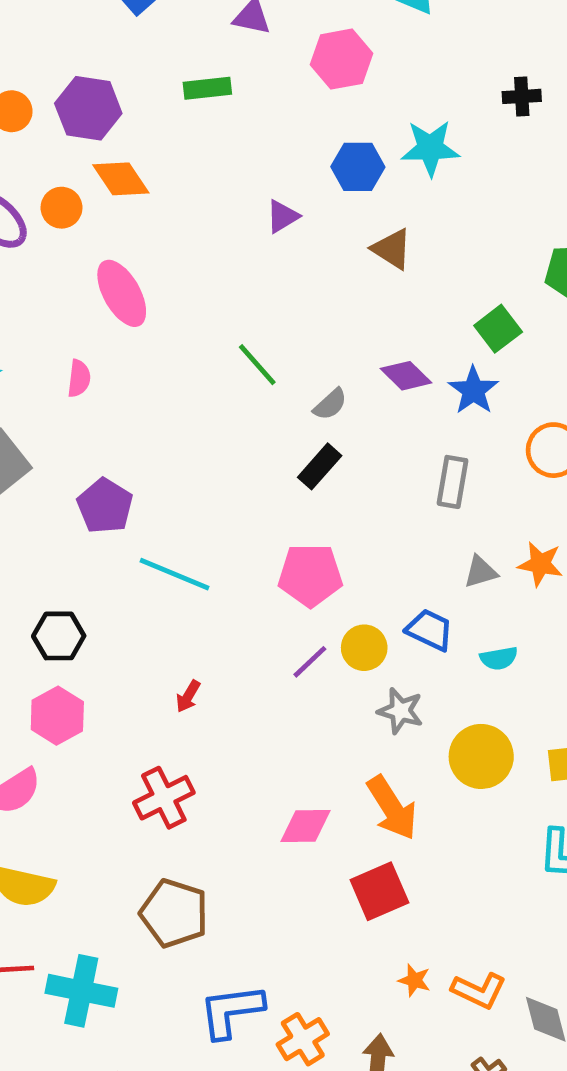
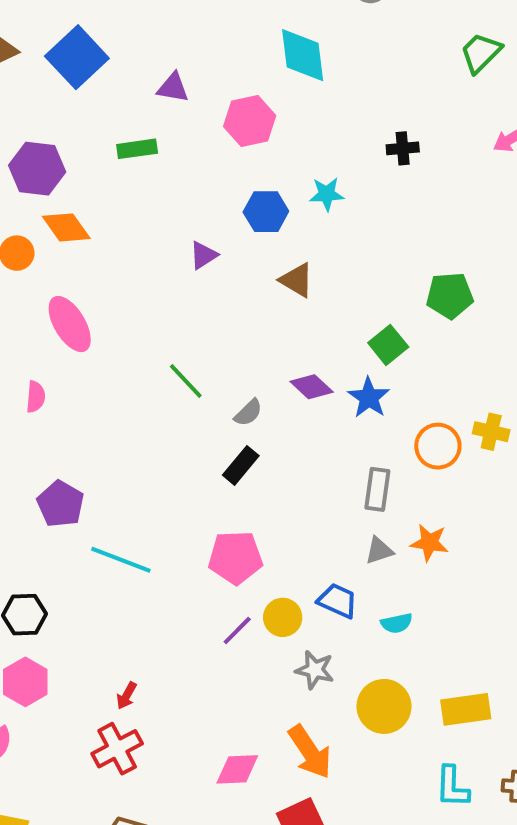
cyan star: (430, 148) -> (327, 194), size x0.7
gray rectangle: (453, 482) -> (377, 489), moved
red arrow: (188, 696) -> (127, 696), moved

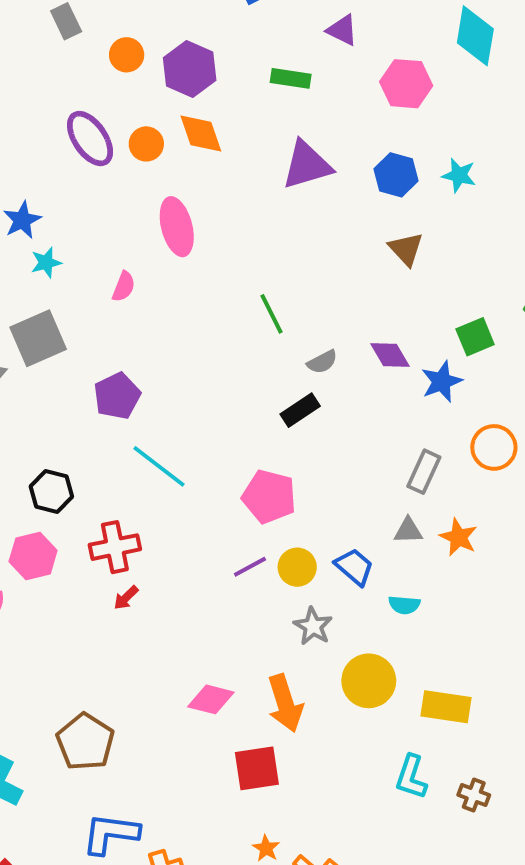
purple triangle: (203, 255) -> (307, 165), moved, size x1.8
red cross: (117, 749) -> (115, 547), moved

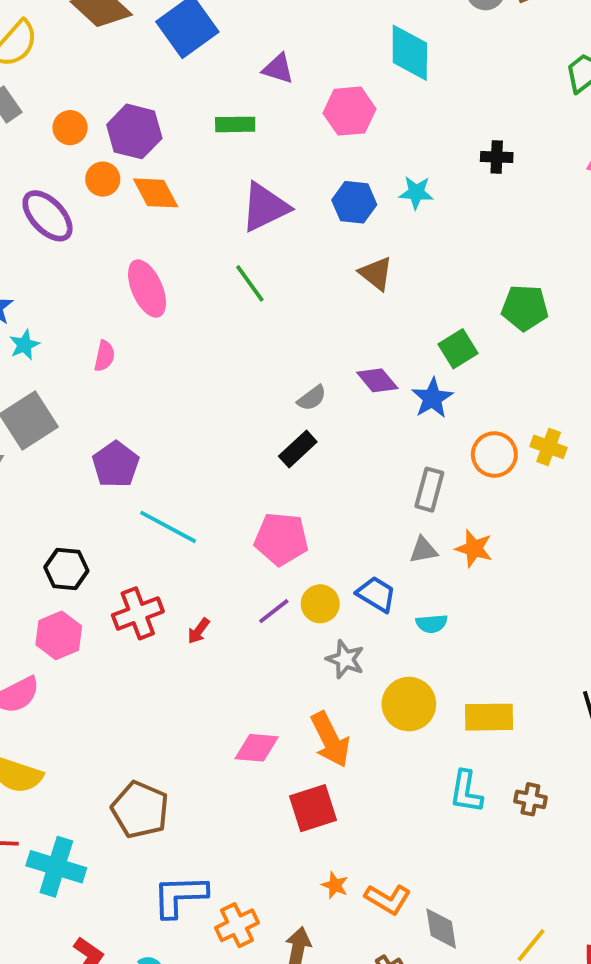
orange circle: (146, 144) -> (103, 179), moved
green line: (271, 314) -> (250, 283), moved
red arrow: (126, 598) -> (199, 631), moved

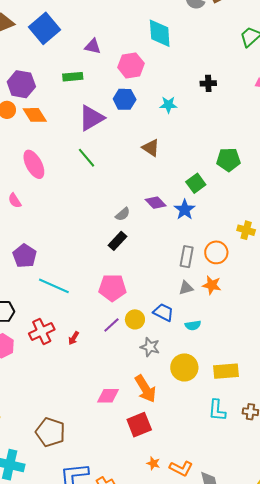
blue hexagon: (354, 202) -> (125, 99), moved
pink semicircle: (104, 356) -> (15, 201), turned 140
orange circle: (494, 454) -> (216, 252), moved

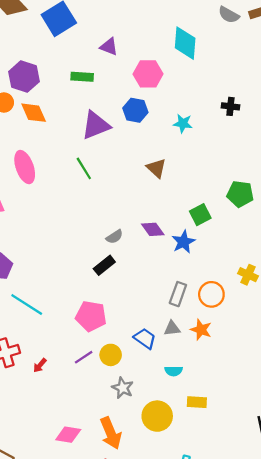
blue trapezoid: (163, 312) -> (145, 338), moved
yellow rectangle: (226, 371) -> (197, 402), moved, size x0.7

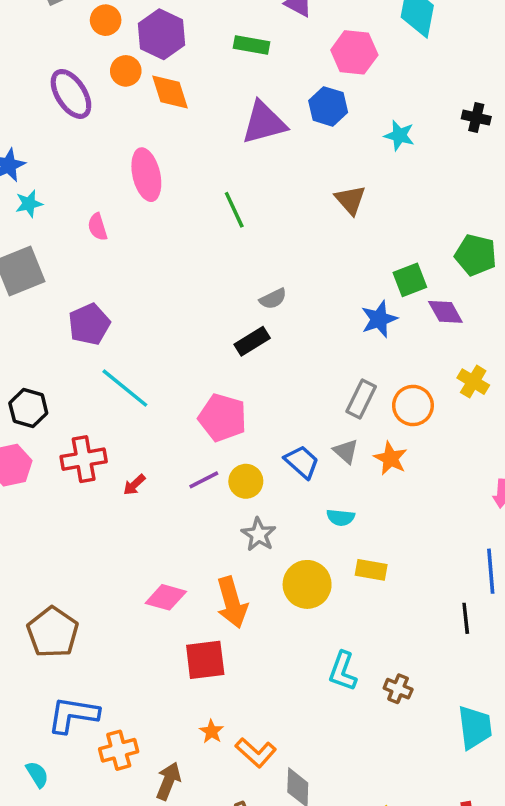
green line: (84, 168) -> (234, 210), moved
purple diamond: (153, 229) -> (445, 312), moved
gray triangle: (172, 328) -> (346, 451), turned 42

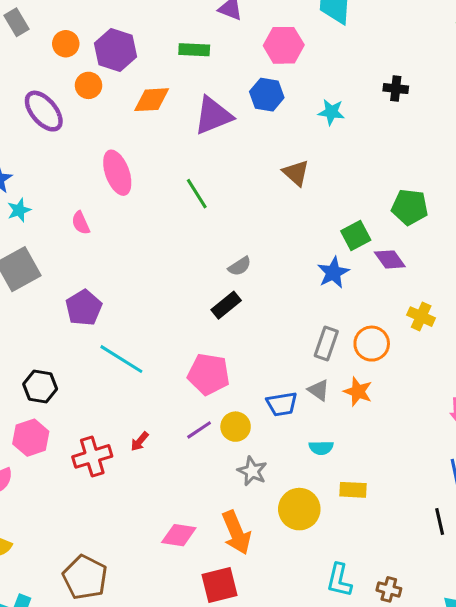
orange diamond: (170, 92) -> (152, 100), moved, turned -69
red cross: (84, 459) -> (92, 456), moved
blue trapezoid: (302, 462) -> (282, 404), turned 136

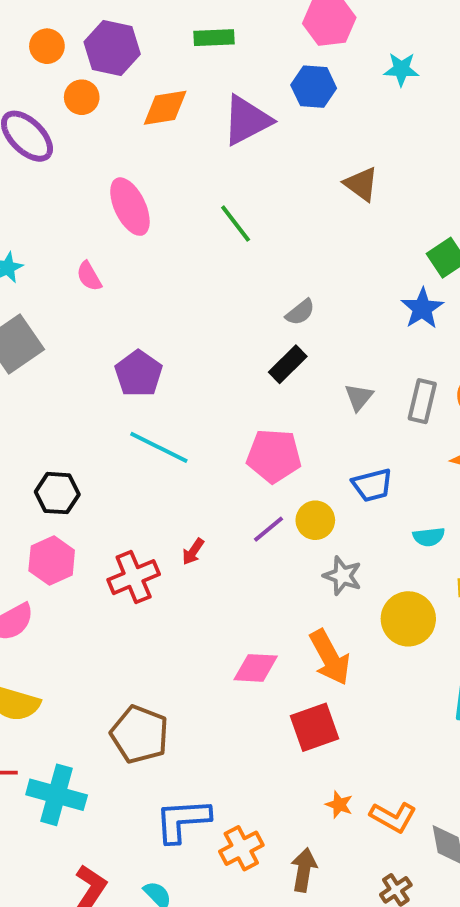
cyan star: (331, 112) -> (401, 69), moved
purple pentagon: (84, 308) -> (139, 374), moved
gray triangle: (319, 390) -> (359, 397), moved, turned 40

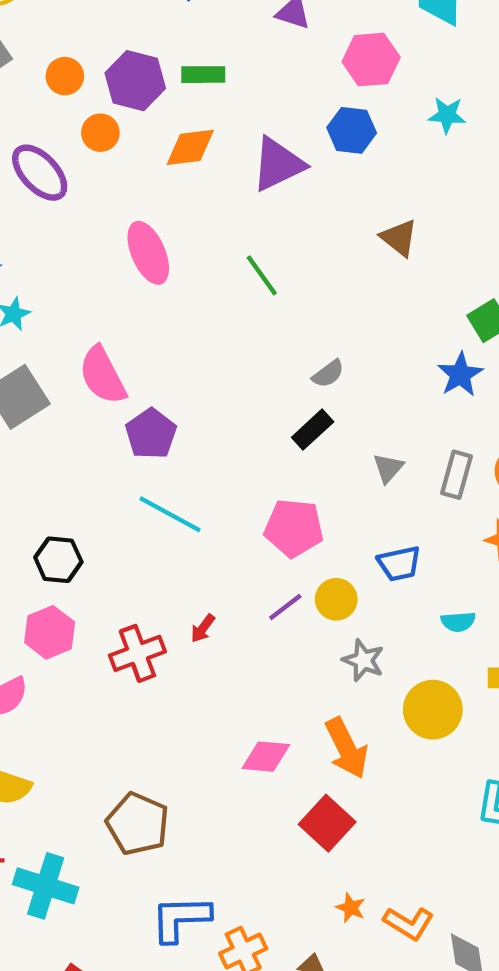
green rectangle: (214, 38) -> (203, 75), moved
pink semicircle: (89, 276) -> (102, 375), moved, size x1.8
red square: (315, 727) -> (327, 823), turned -30

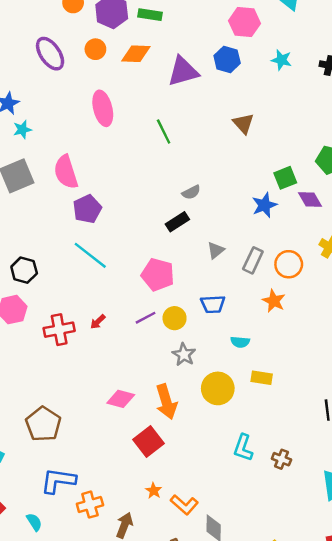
orange circle: (100, 133) -> (95, 49), moved

